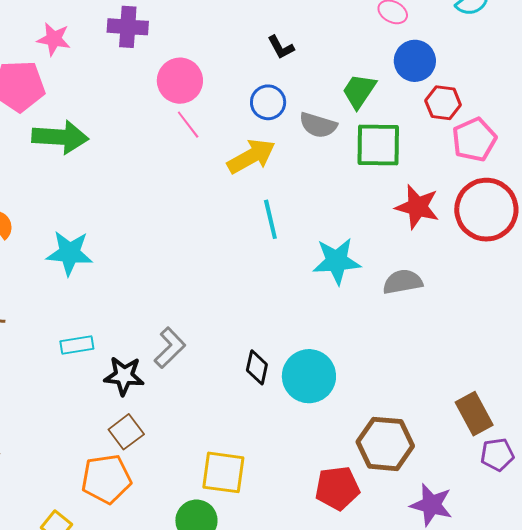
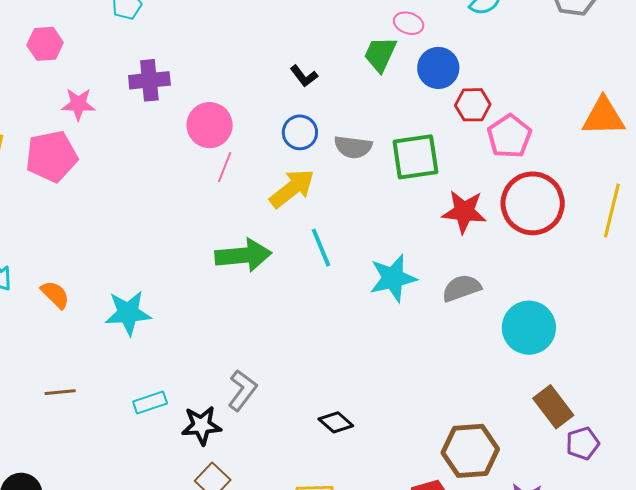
green trapezoid: (359, 91) -> (380, 54), moved
pink line: (188, 125) -> (225, 167), turned 68
green arrow: (60, 137) -> (243, 255), moved
black diamond: (257, 367) -> (336, 422), moved, turned -52
cyan circle: (309, 376) -> (529, 328), moved

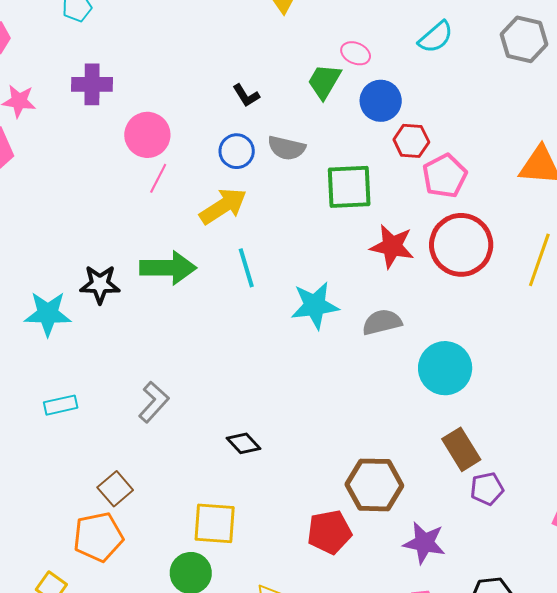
gray semicircle: (353, 147) -> (287, 148), moved
black star: (201, 425) -> (100, 284), moved

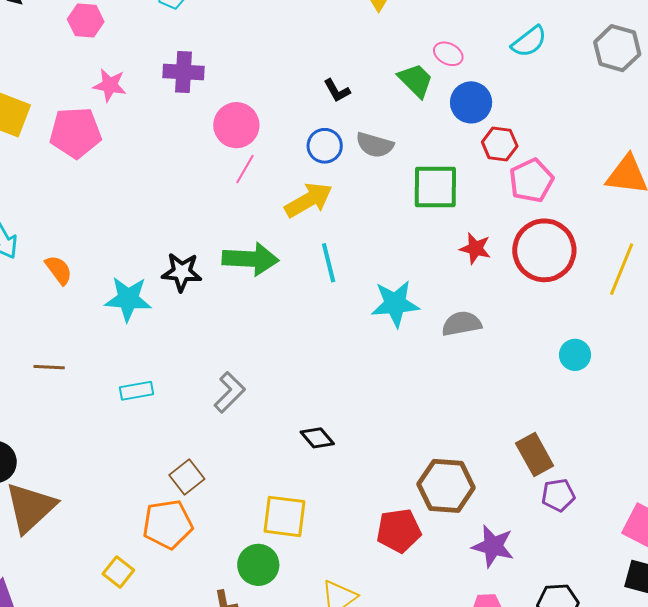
green trapezoid: (324, 81) -> (416, 80), turned 102
red star: (392, 246) -> (475, 248), size x0.7
cyan circle: (445, 368) -> (575, 355), moved, size x0.6

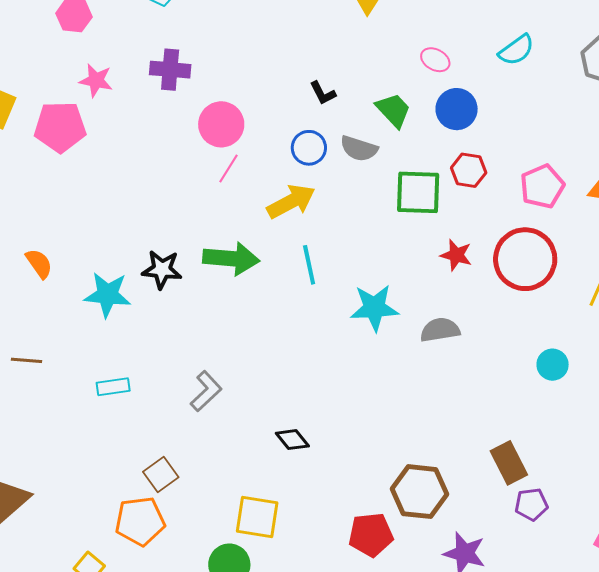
green trapezoid: (416, 80) -> (393, 110), moved
red hexagon: (500, 144) -> (469, 170), moved
pink pentagon: (531, 181) -> (542, 186), moved

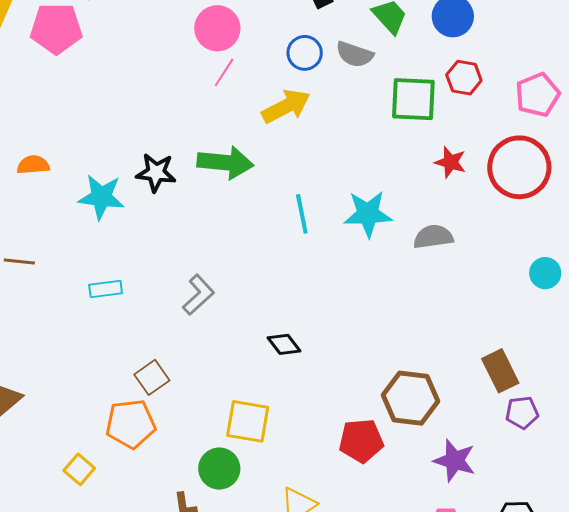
orange semicircle: (39, 264) -> (33, 165), turned -60
cyan line: (309, 265) -> (302, 214), moved

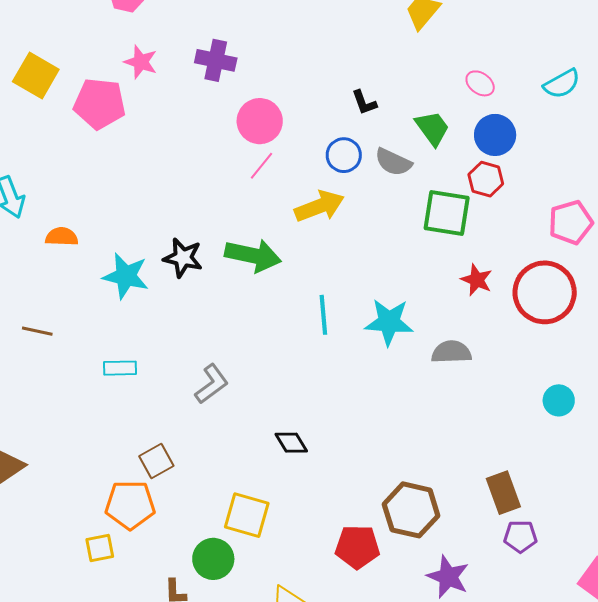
red hexagon: (464, 78) -> (486, 179), moved
yellow square: (79, 469) -> (100, 548), moved, turned 32

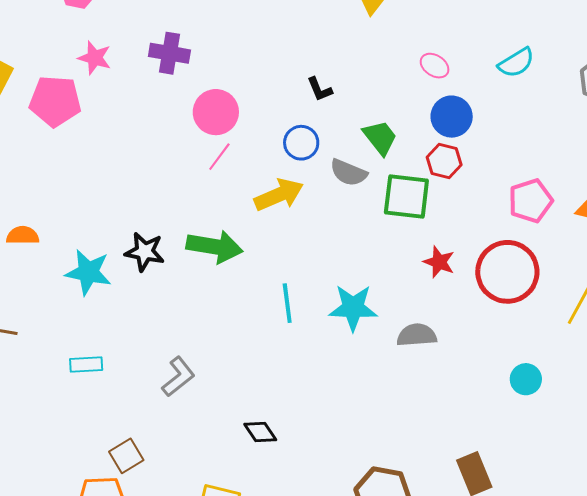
green trapezoid: (432, 128) -> (380, 138), moved
gray semicircle: (393, 162) -> (348, 173), moved

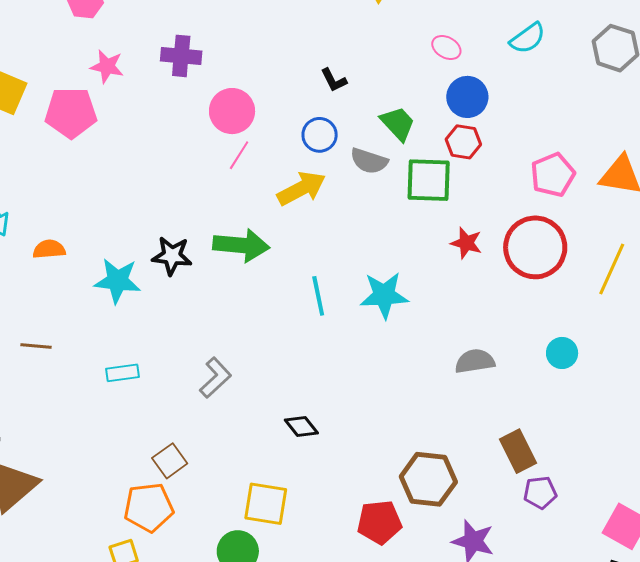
gray semicircle: (417, 335) -> (475, 361), moved

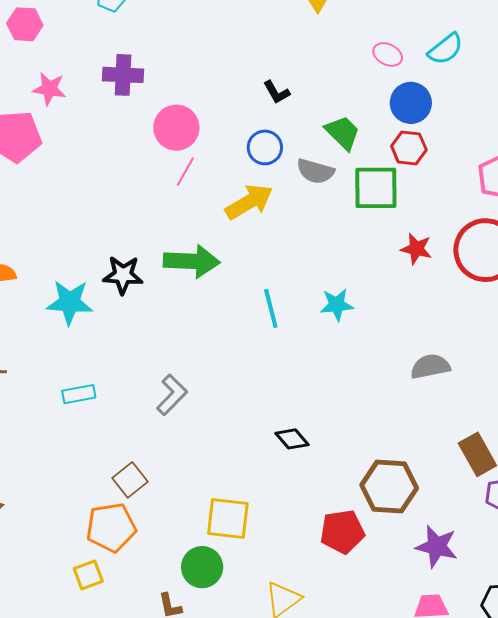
cyan semicircle: (528, 38) -> (446, 49), moved
cyan star: (384, 295) -> (337, 305), size x0.7
black diamond: (301, 427) -> (292, 439), moved

